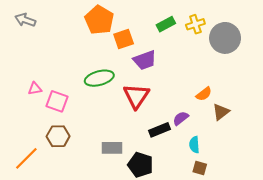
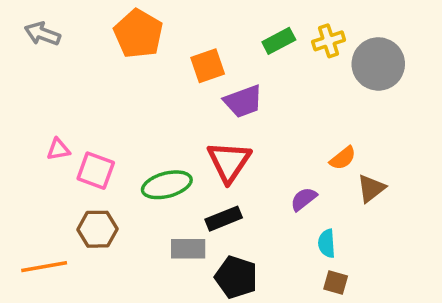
orange pentagon: (99, 20) -> (138, 34), moved
green ellipse: (99, 78) -> (167, 185), moved
black rectangle: (160, 130) -> (224, 219), moved
orange line: (26, 158) -> (44, 267), turned 35

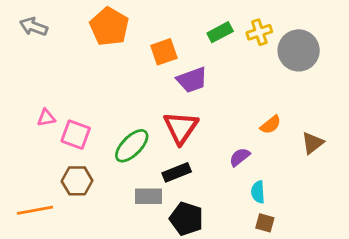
green ellipse: (167, 185) -> (132, 146), turned -30
brown triangle: (371, 188) -> (313, 143), moved

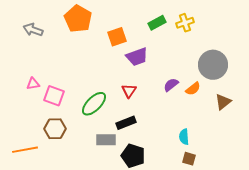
gray arrow: (34, 27) -> (33, 30), moved
gray circle: (299, 50) -> (213, 65), moved
red triangle: (181, 128) -> (129, 91), size x0.6
purple semicircle: (240, 157) -> (171, 85), moved

